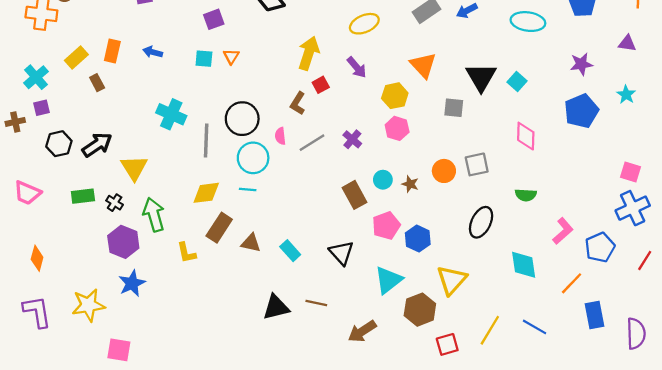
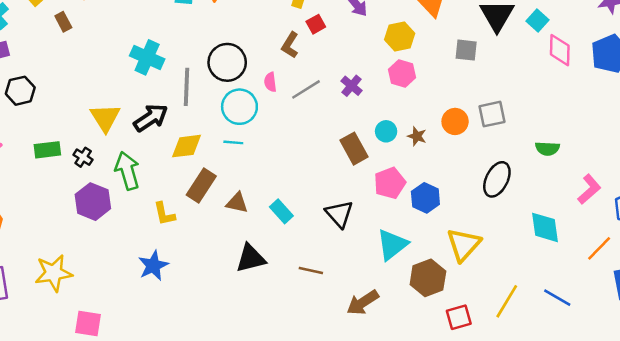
pink diamond: (526, 136) -> (560, 50), moved
black arrow: (97, 145) -> (151, 118), moved
blue star: (132, 283) -> (153, 266), moved
black triangle: (276, 307) -> (251, 258), moved

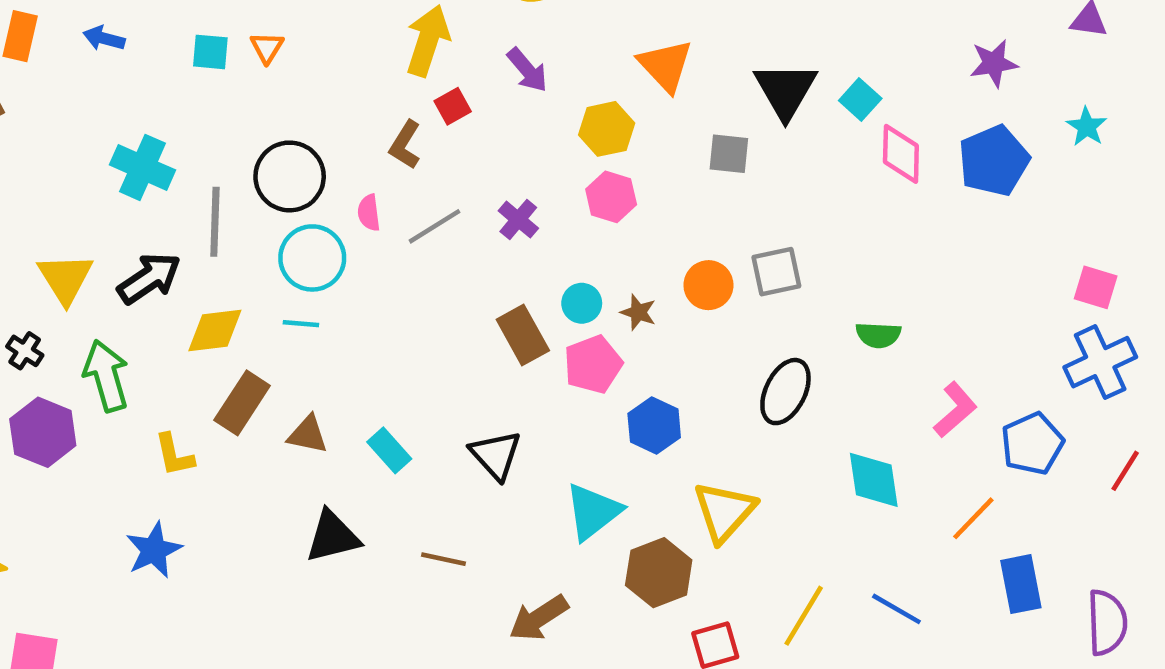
pink pentagon: (390, 183) -> (593, 364), moved

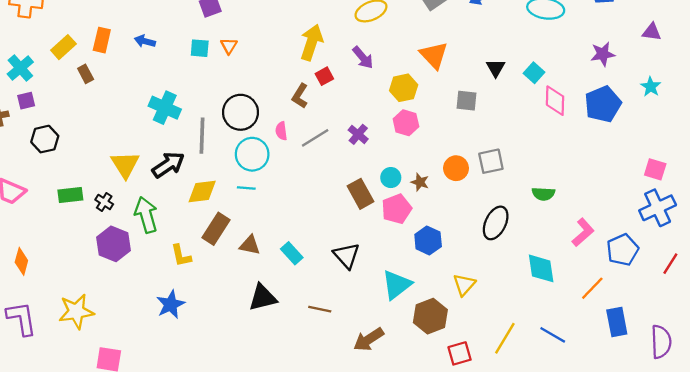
black triangle: (785, 90) -> (496, 68), size x0.6
yellow triangle: (724, 512) -> (464, 285), size x0.7

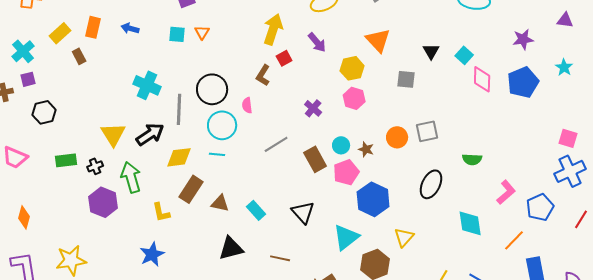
gray line: (315, 138) -> (276, 144), moved
black cross: (104, 202) -> (95, 166), turned 35
blue hexagon: (428, 240) -> (373, 199), size x1.4

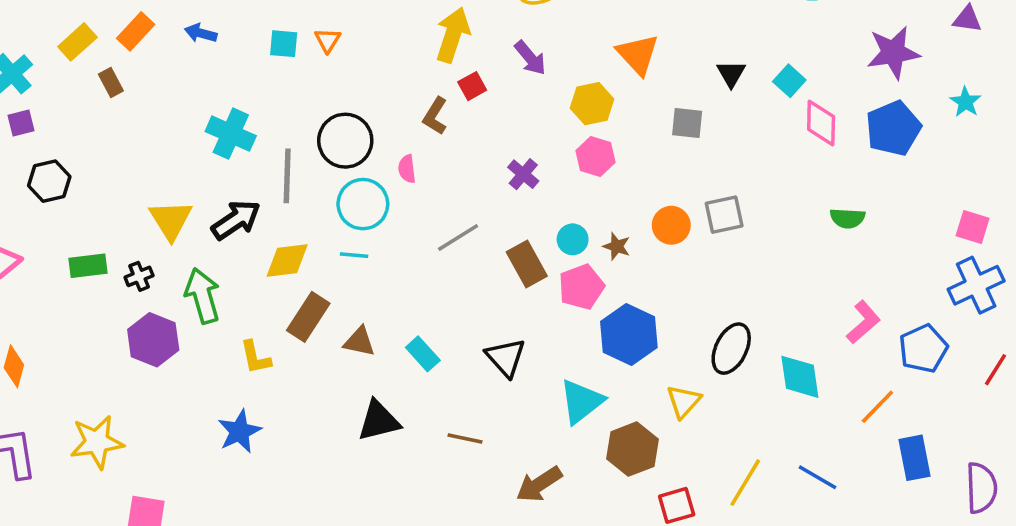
orange rectangle: (93, 27) -> (136, 31), turned 30
purple star: (523, 39) -> (893, 53), size x1.4
green semicircle: (472, 159) -> (847, 218), moved
black ellipse: (431, 184) -> (731, 349), moved

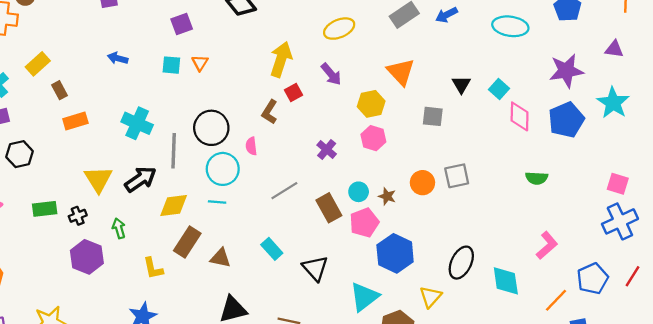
orange rectangle: (136, 31) -> (75, 121), moved, turned 30
cyan star: (966, 102) -> (613, 103), size x1.6
green arrow: (203, 296) -> (119, 228), size x0.6
blue pentagon: (923, 349) -> (593, 279), moved
cyan rectangle: (423, 354) -> (272, 249), moved

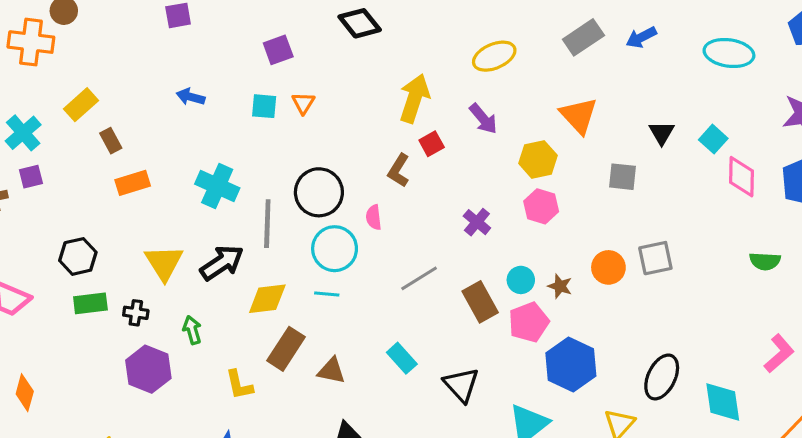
black hexagon: (20, 154) -> (78, 256), moved
black cross: (78, 216) -> (136, 313), turned 30

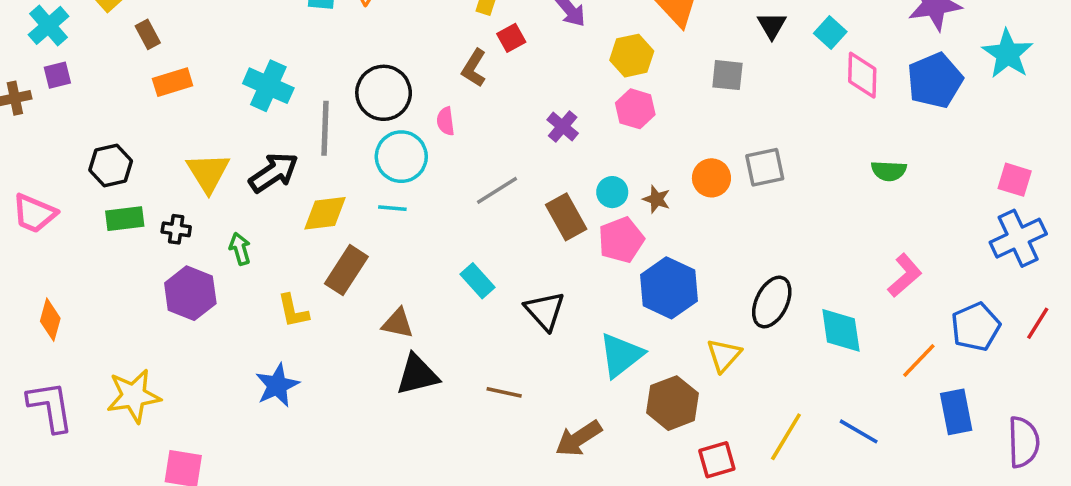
brown triangle: (331, 371) -> (398, 323), moved

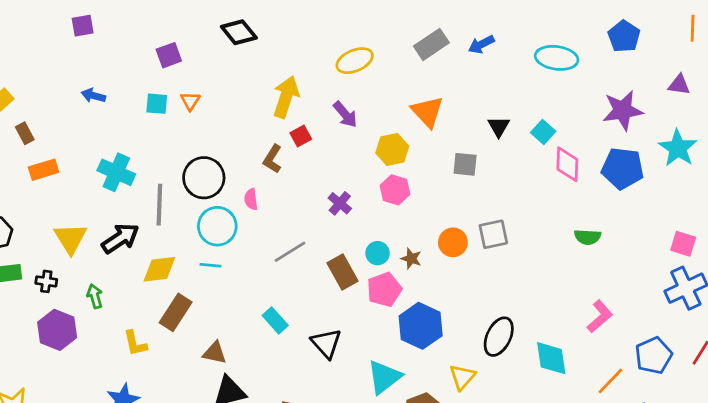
blue pentagon: (935, 80) -> (623, 168), turned 30

